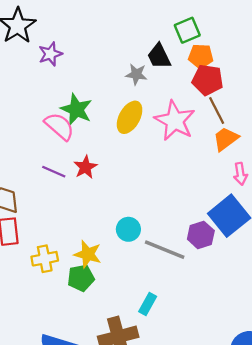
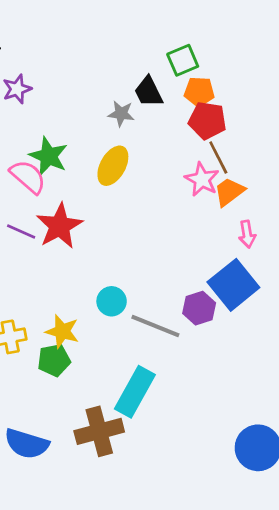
pink star: (175, 121) -> (202, 179), moved, size x0.7
red star: (85, 167) -> (59, 226), size x1.6
cyan rectangle: (148, 304) -> (135, 392), size x1.8

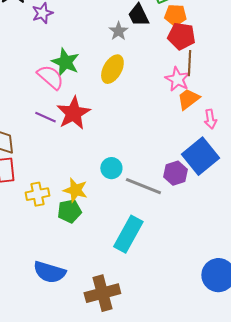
gray star: (121, 114) -> (118, 31), turned 30
brown line: (218, 157) -> (189, 63), turned 30
orange trapezoid: (229, 192) -> (188, 99), moved
brown cross: (99, 431) -> (102, 293), moved

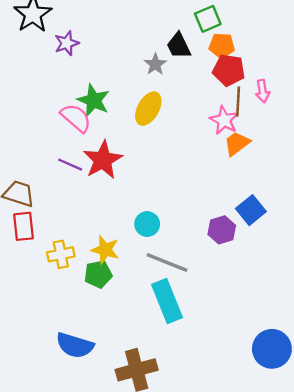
pink arrow: (210, 119) -> (263, 91), moved
blue square: (200, 156) -> (251, 210), size x0.7
gray line: (143, 186) -> (167, 263), moved
cyan rectangle: (128, 234) -> (167, 301), turned -51

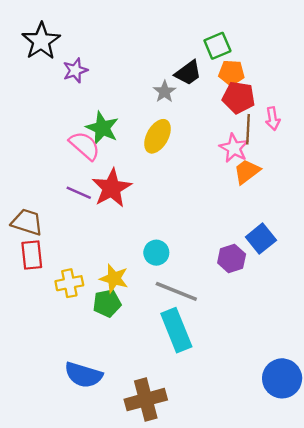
black trapezoid: (179, 46) -> (188, 73), turned -100

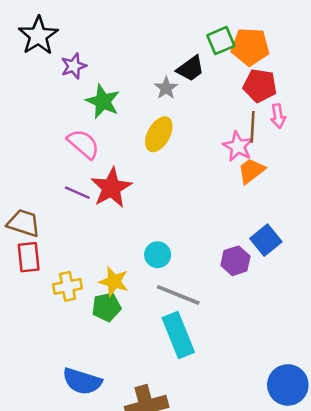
orange pentagon: (232, 73) -> (250, 47), moved, size x1.4
red pentagon: (239, 97) -> (260, 86), moved
green star: (102, 128) -> (103, 101), moved

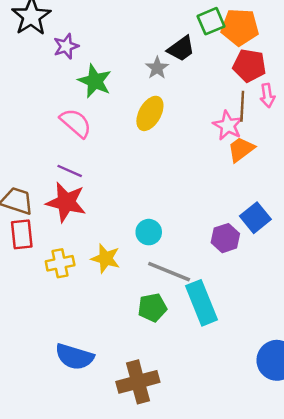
red star: (111, 188) -> (66, 202), moved, turned -30
green pentagon: (106, 307) -> (152, 308), moved
cyan rectangle: (178, 335) -> (201, 303), moved

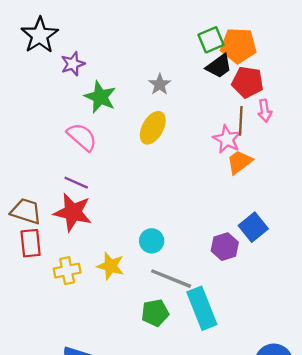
black trapezoid: (181, 49) -> (219, 66), moved

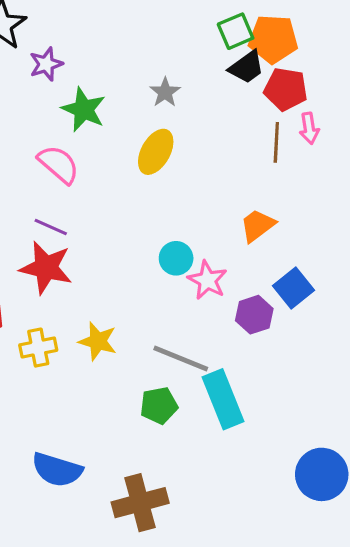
pink star: (227, 139) -> (207, 280), moved
orange trapezoid: (240, 162) -> (257, 225), moved
cyan circle: (152, 241) -> (176, 258), moved

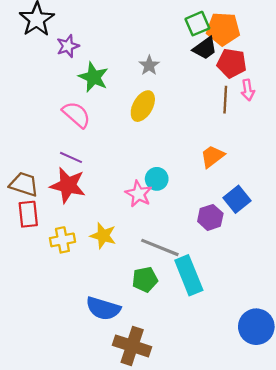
pink star: (207, 280) -> (139, 194), moved
blue semicircle: (57, 470) -> (103, 308), moved
brown cross: (140, 503) -> (132, 346), turned 33

